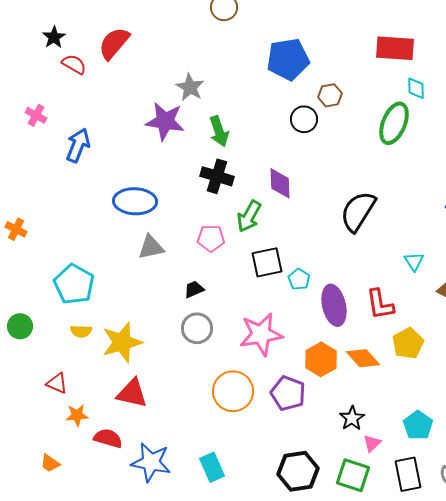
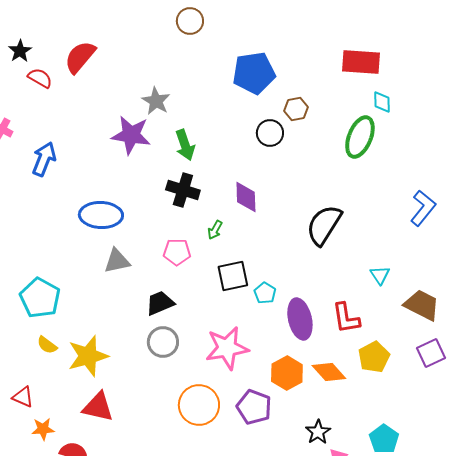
green arrow: (249, 216) -> (215, 230), size x0.6
black trapezoid: (194, 289) -> (160, 303), size x1.4
yellow semicircle: (81, 331) -> (47, 345), turned 35

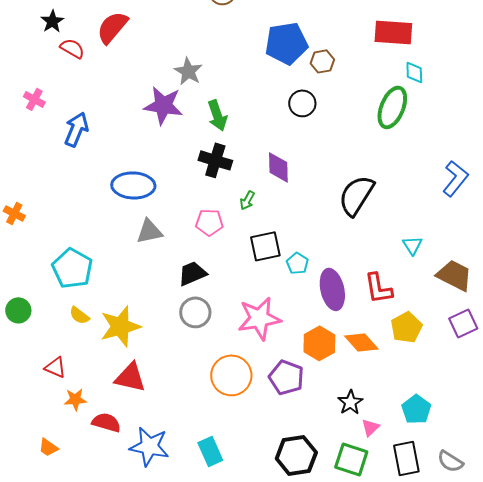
brown hexagon: (296, 109) -> (322, 61), moved

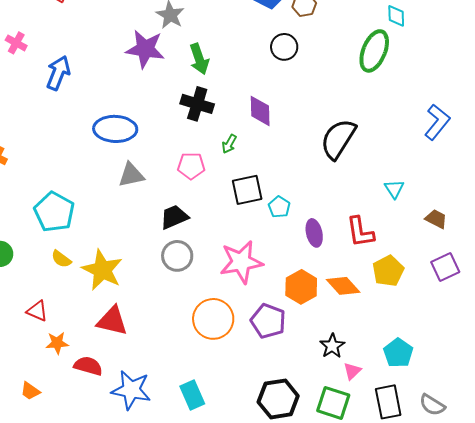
brown trapezoid: (454, 275) -> (436, 219), size x0.6
purple ellipse: (332, 289) -> (314, 233), size x0.7
yellow star: (120, 326) -> (102, 270), turned -30

